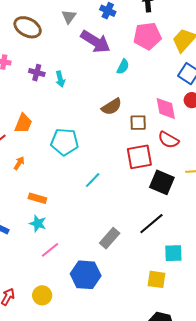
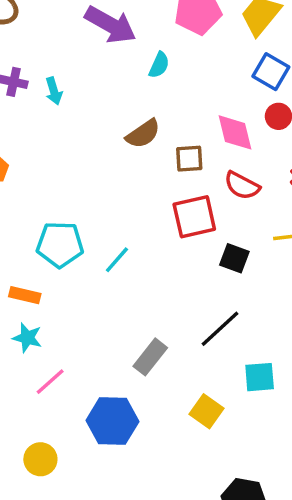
cyan pentagon: (65, 142) -> (60, 244), moved
black square: (162, 182) -> (234, 258), size x0.7
yellow square: (156, 279) -> (207, 411), moved, turned 30

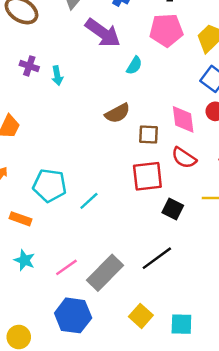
cyan star: (27, 338) -> (24, 260), moved
gray rectangle: (150, 357) -> (105, 273), size x1.4
cyan square: (260, 377) -> (181, 324), moved
pink line: (50, 382) -> (66, 267), moved

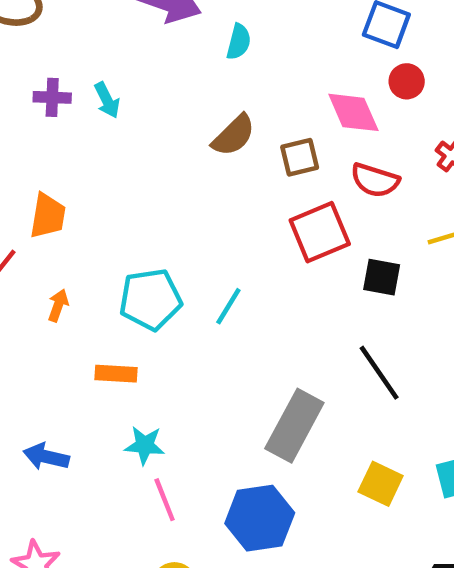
black line: (157, 258) -> (379, 373), turned -72
pink line: (66, 267) -> (165, 500), moved, turned -60

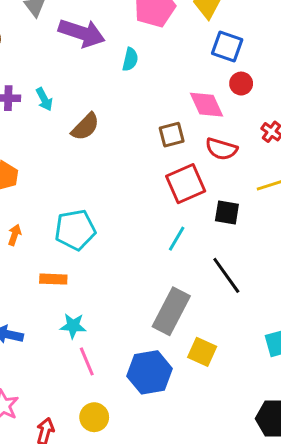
brown semicircle: (234, 135) -> (85, 127), moved
cyan line: (228, 306) -> (177, 239), moved
yellow square: (381, 484) -> (202, 352), moved

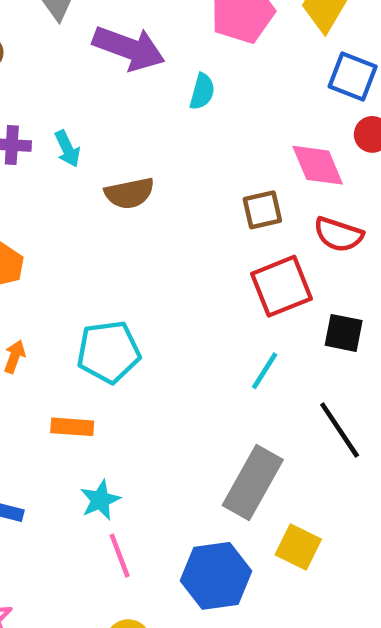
brown semicircle: (85, 127) -> (129, 193), turned 32
cyan star: (73, 326) -> (100, 500), turned -30

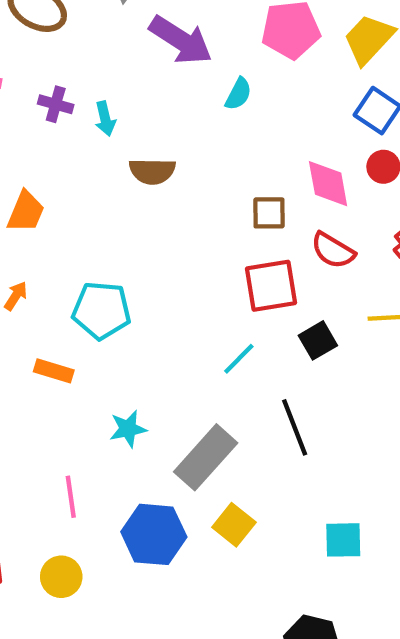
black square: (344, 333) -> (318, 340), turned 36
cyan star: (100, 500) -> (128, 429), moved

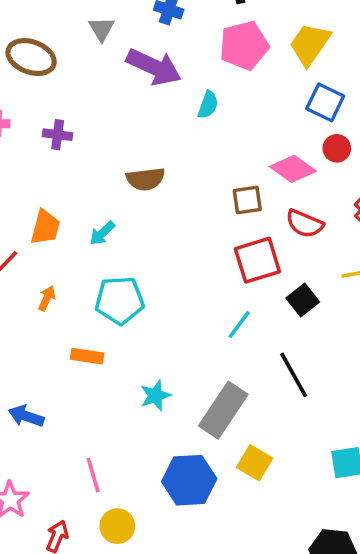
cyan arrow: (105, 119) -> (102, 233), moved, turned 68
pink diamond: (328, 184) -> (293, 169), turned -36
pink line: (71, 497) -> (93, 475), moved

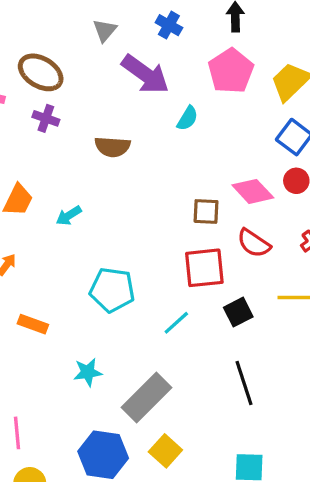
pink pentagon: (244, 45) -> (231, 71), turned -30
brown ellipse: (31, 57) -> (41, 72), moved
brown semicircle: (146, 179) -> (112, 147), moved
cyan pentagon: (120, 300) -> (112, 290), moved
black line: (294, 375) -> (244, 383), moved

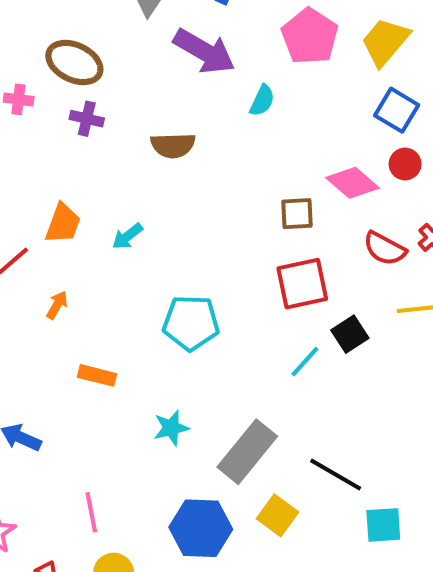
red semicircle: (254, 243) -> (385, 249), moved
cyan line: (176, 323) -> (305, 362), moved
black line: (244, 383) -> (336, 474), moved, turned -36

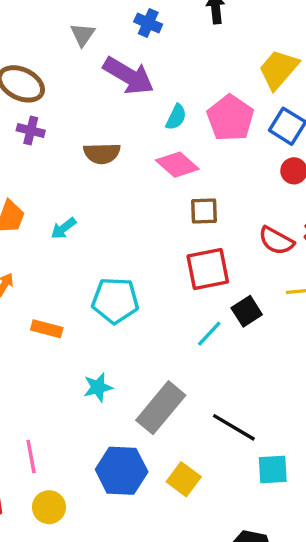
pink pentagon: (310, 36) -> (230, 118), moved
pink diamond: (353, 183) -> (177, 165), moved
orange rectangle: (97, 375) -> (47, 329), moved
yellow square: (277, 515) -> (184, 479), moved

